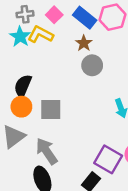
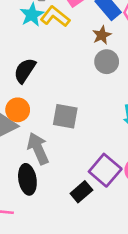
orange circle: (21, 107) -> (18, 110), moved
gray square: (51, 110) -> (65, 116), moved

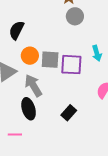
orange circle: (18, 110) -> (30, 56), moved
purple square: (105, 170) -> (71, 65), moved, turned -30

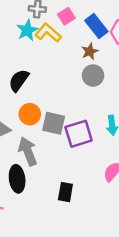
purple square: (71, 65) -> (79, 134), turned -30
black rectangle: (69, 113) -> (65, 192), turned -42

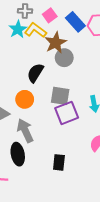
brown star: (90, 51) -> (56, 43), moved, size x1.5
gray circle: (93, 76) -> (64, 58), moved
black semicircle: (19, 80) -> (35, 73), moved
gray square: (54, 123) -> (60, 96), moved

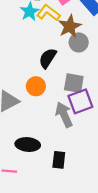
gray arrow: (25, 131) -> (64, 115), moved
black ellipse: (18, 154) -> (28, 145), turned -75
black rectangle: (59, 162) -> (59, 160), moved

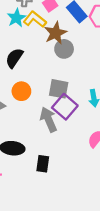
black semicircle: (48, 58) -> (14, 58), moved
purple square: (80, 101) -> (65, 107), turned -30

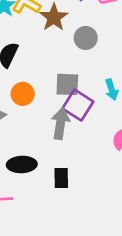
gray circle: (64, 49) -> (86, 38), moved
gray arrow: (49, 120) -> (60, 123), turned 40

